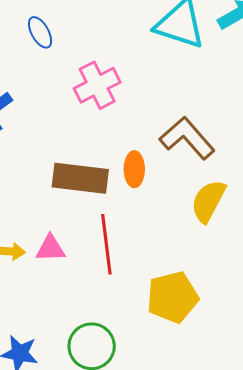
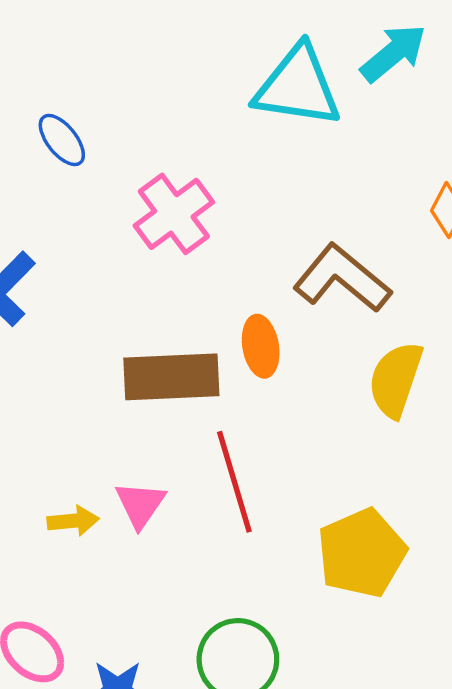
pink triangle: (50, 248) -> (140, 504), turned -44

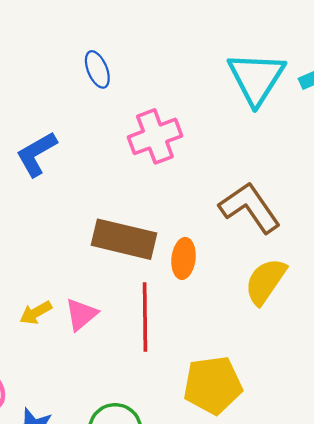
cyan triangle: (298, 87) -> (256, 78), turned 38
orange ellipse: (261, 346) -> (184, 258), moved
yellow arrow: (73, 521) -> (36, 313), turned 140

